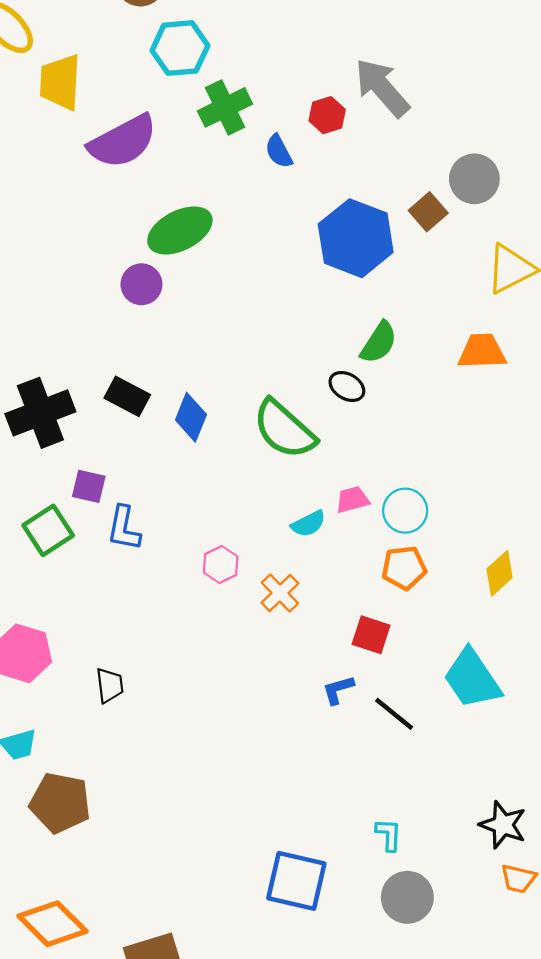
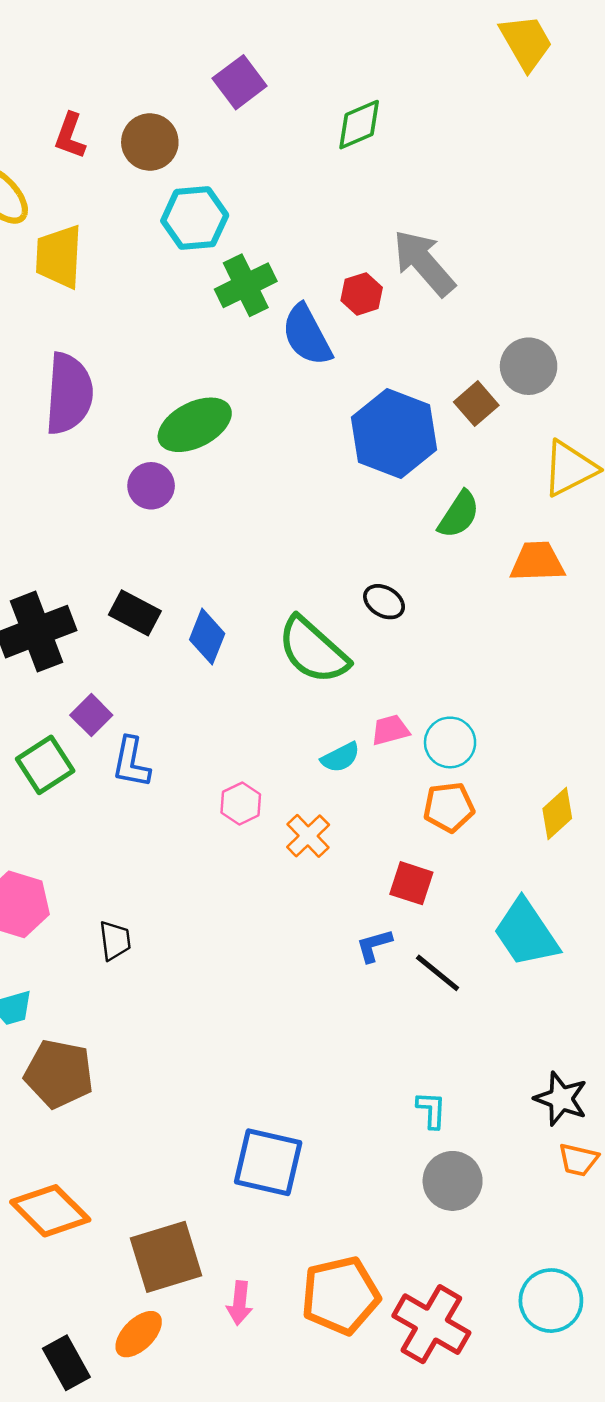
purple semicircle: (123, 141) -> (69, 394), moved, turned -58
blue semicircle: (279, 151) -> (307, 335), size x1.6
green semicircle: (379, 343) -> (459, 514), moved
purple square: (89, 486) -> (91, 715), turned 32
blue square: (296, 881) -> (268, 1162), moved

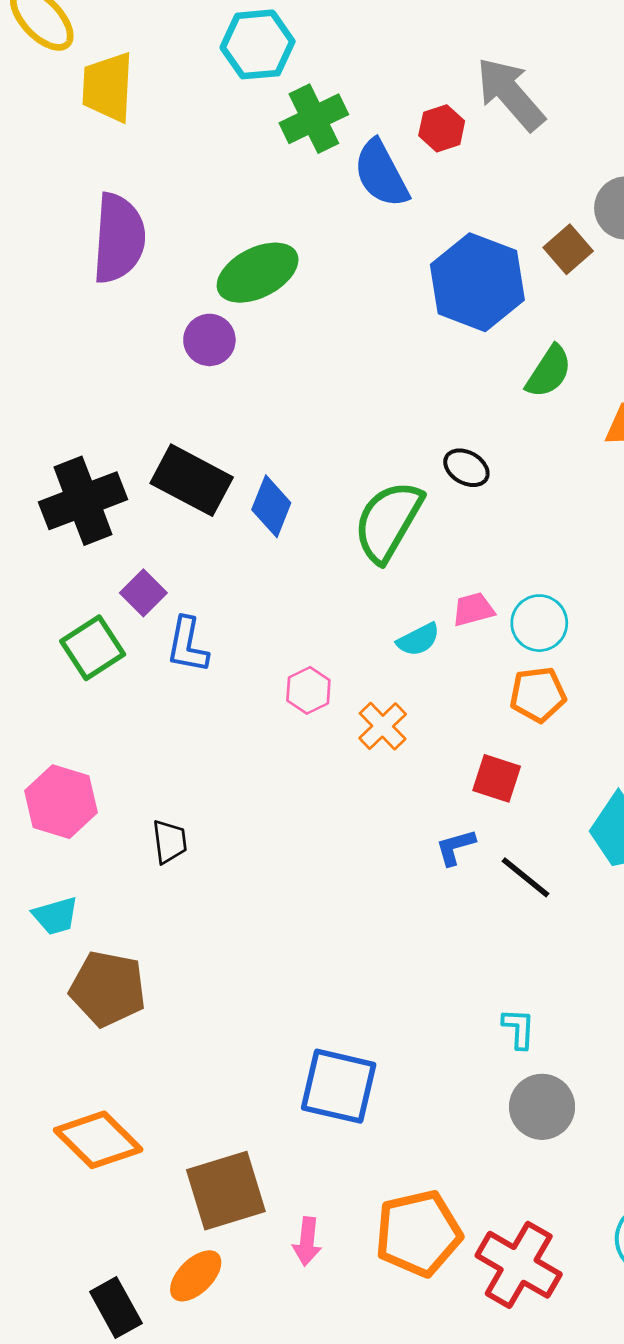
black rectangle: (135, 613) -> (192, 480), size x1.4
green semicircle: (313, 650) -> (388, 521), turned 78

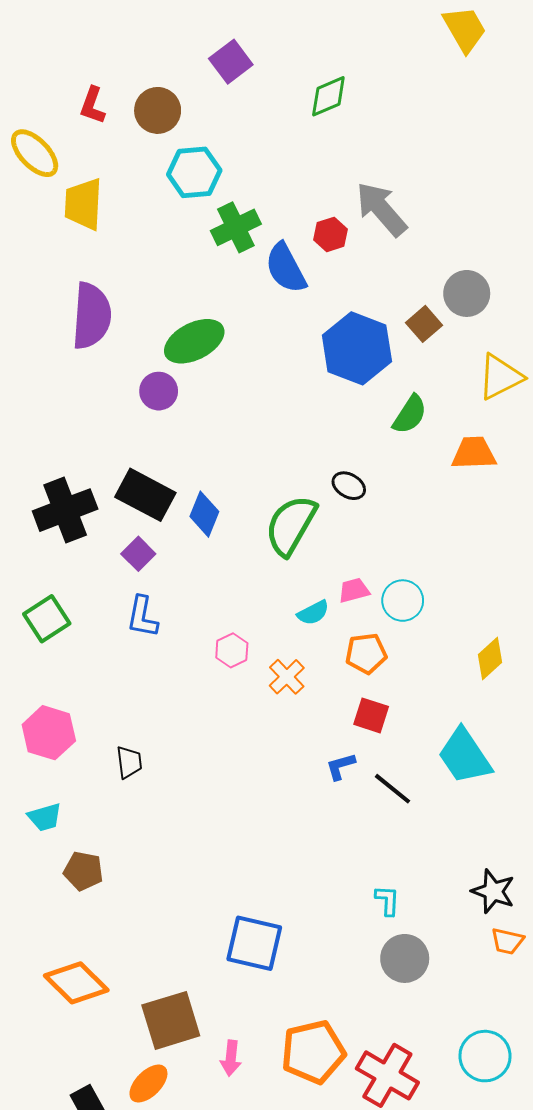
purple square: (143, 593) -> (138, 554), moved
green square: (93, 648) -> (47, 619), moved
orange pentagon: (538, 695) -> (366, 653), moved
brown pentagon: (108, 989) -> (83, 871), size x0.7

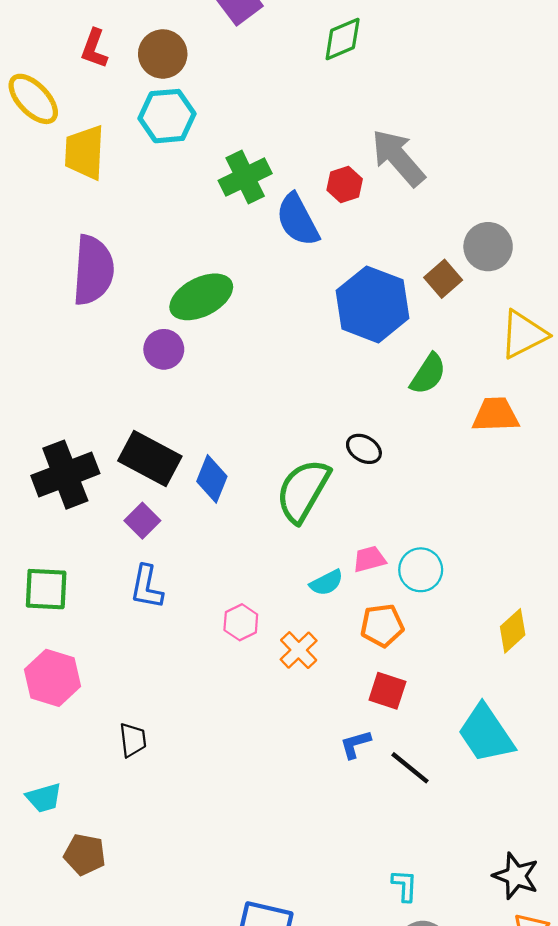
cyan hexagon: (194, 172) -> (167, 116), moved
green square: (47, 619) -> (46, 589), turned 36
pink hexagon: (49, 733) -> (52, 678), moved

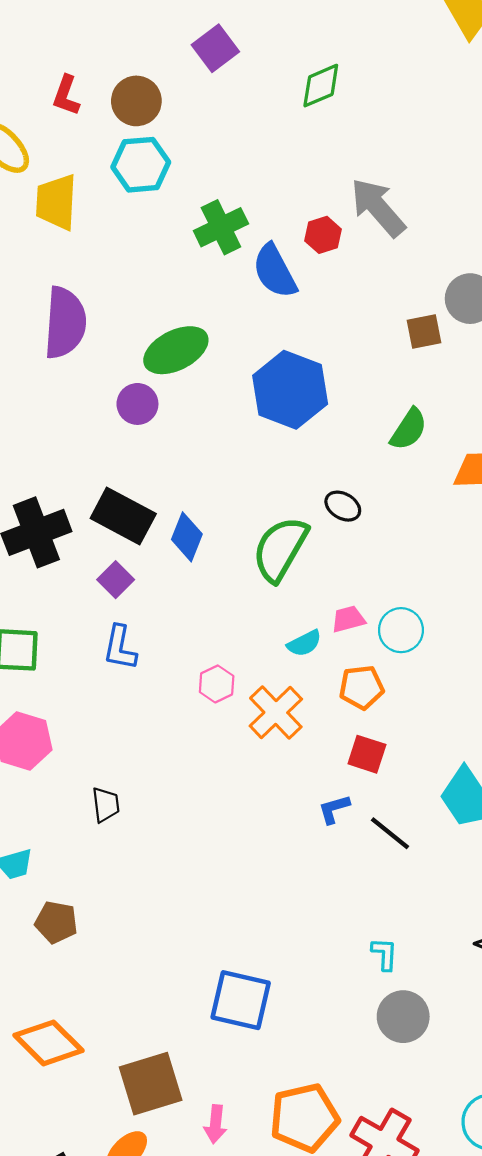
brown square: (443, 279) -> (424, 332), turned 30
blue hexagon: (372, 304) -> (290, 390), moved
orange cross: (299, 650) -> (276, 712), size x1.4

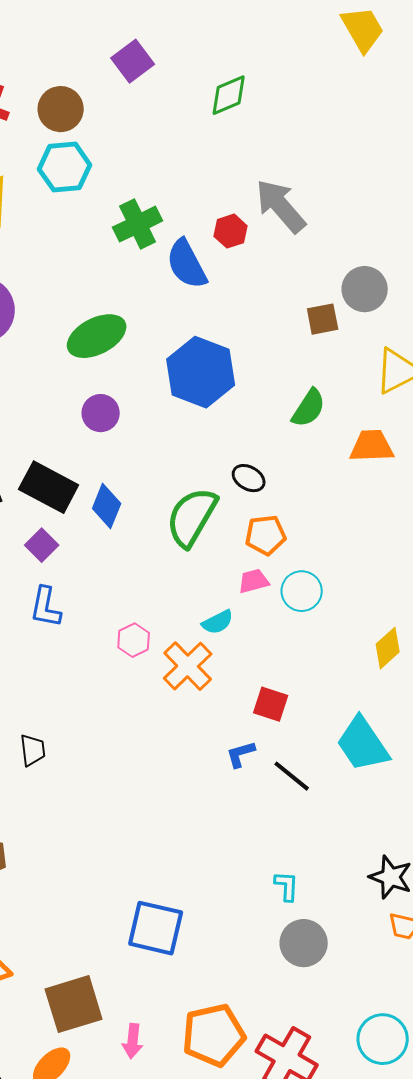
purple circle: (137, 404) -> (101, 413), moved
cyan semicircle: (304, 643) -> (218, 622), moved
orange pentagon: (361, 687) -> (266, 535), moved

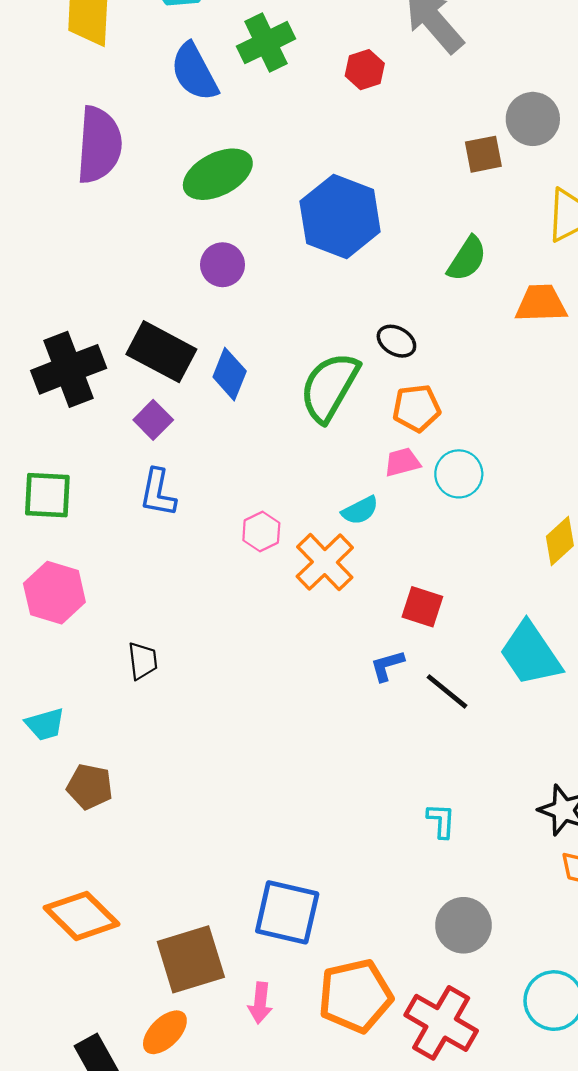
red hexagon: (231, 231) -> (365, 70), moved
blue semicircle: (187, 264) -> (194, 72), moved
blue square: (156, 928) -> (287, 912), moved
gray circle: (304, 943) -> (463, 925), moved

